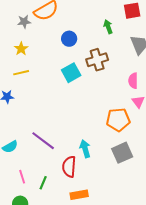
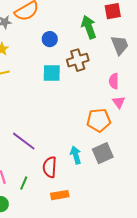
green arrow: (108, 27) -> (89, 27), size x1.6
cyan square: (71, 73) -> (52, 73), turned 30
cyan arrow: (85, 149) -> (76, 155), moved

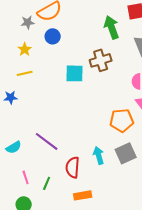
blue circle: (50, 39) -> (53, 36), moved

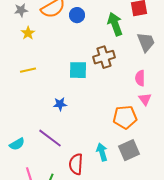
gray star: (28, 22) -> (21, 10), moved
blue circle: (53, 36) -> (77, 15), moved
yellow star: (25, 49) -> (28, 33), moved
blue star: (11, 97) -> (60, 104), moved

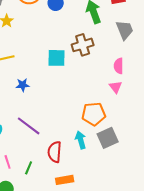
pink triangle: (145, 99) -> (116, 87), moved
blue star: (60, 104) -> (23, 85), moved
orange pentagon: (125, 117) -> (94, 114), moved

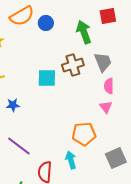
gray trapezoid: (125, 30) -> (103, 62), moved
gray square: (108, 138) -> (116, 158), moved

